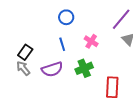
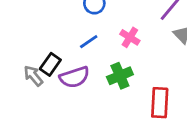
blue line: (62, 44) -> (89, 42), turned 72
black rectangle: (25, 52) -> (50, 64), moved

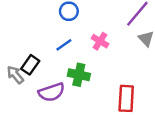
green cross: (120, 76) -> (79, 75), moved, turned 35
purple semicircle: (74, 77) -> (51, 92), moved

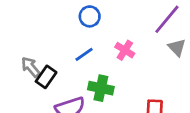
gray arrow: (15, 75) -> (31, 67), moved

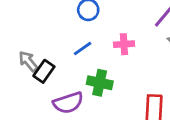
pink cross: (125, 50) -> (124, 44), turned -36

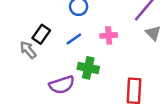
black rectangle: (44, 71) -> (41, 34), moved

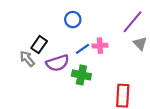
blue line: (74, 39) -> (83, 49), moved
purple semicircle: (62, 85) -> (58, 63), moved

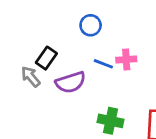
blue line: (83, 49) -> (103, 64), turned 56
green cross: (81, 75) -> (111, 121), moved

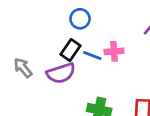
black rectangle: (46, 58) -> (70, 50), moved

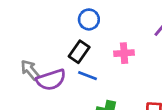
blue line: (92, 55) -> (88, 76), moved
purple semicircle: (61, 73) -> (51, 80), moved

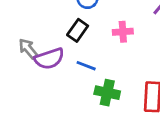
blue line: (88, 76) -> (86, 66), moved

